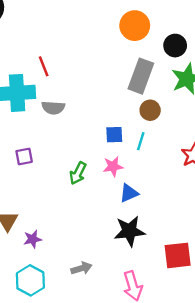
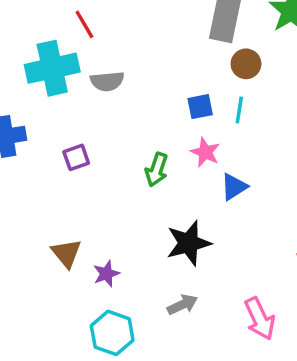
pink star: (113, 166) -> (205, 152), turned -30
black star: (129, 231) -> (189, 243), moved

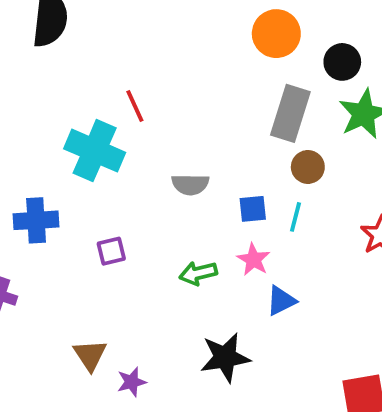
cyan cross: (52, 68) -> (95, 151), turned 30
gray semicircle: (107, 81) -> (190, 184), moved
green arrow: (157, 170) -> (198, 273), turned 52

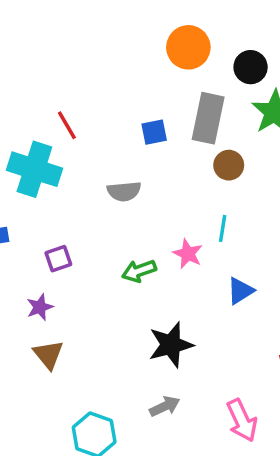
blue square: (253, 209) -> (154, 132), moved
cyan line: (295, 217) -> (223, 228), moved
blue triangle: (281, 301) -> (240, 291), moved
purple star: (132, 382) -> (40, 307), moved

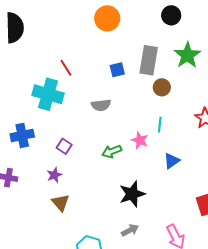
orange circle: (188, 47) -> (107, 18), moved
black circle: (251, 67) -> (171, 15), moved
purple square: (58, 259) -> (64, 146), turned -35

